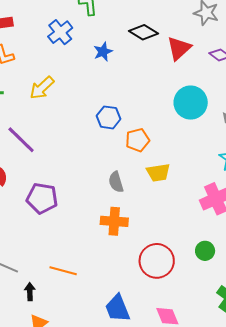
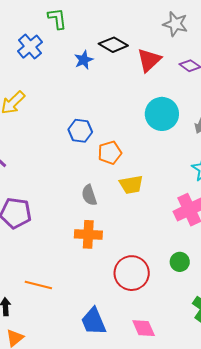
blue star: (103, 52) -> (84, 60), moved

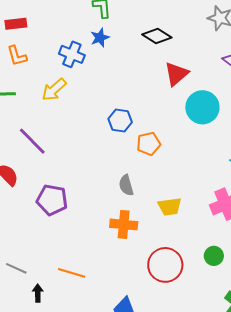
blue cross: (30, 47) -> (72, 54), moved, turned -30
blue star: (84, 60) -> (100, 38), moved
red triangle: (149, 60) -> (176, 74), moved
yellow trapezoid: (131, 185) -> (170, 207), moved

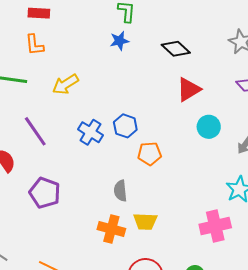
blue cross: (72, 54) -> (90, 132), moved
cyan circle: (202, 107) -> (209, 127), size x0.7
yellow trapezoid: (170, 207) -> (145, 222), moved

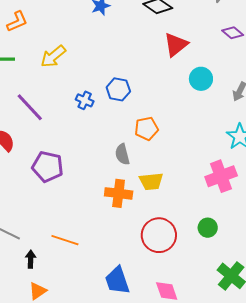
orange L-shape: (34, 45) -> (17, 22), turned -100
blue cross: (90, 132) -> (85, 100), size x0.7
orange pentagon: (150, 154) -> (147, 129), moved

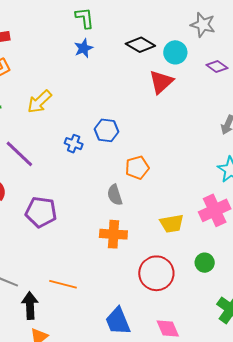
cyan circle: (201, 79) -> (175, 52), moved
yellow trapezoid: (151, 181) -> (172, 224), moved
black arrow: (31, 259) -> (30, 306), size x1.5

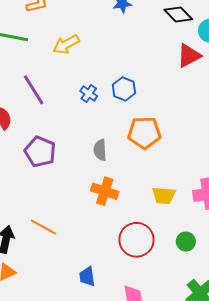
orange pentagon: (137, 168) -> (144, 133), size x1.4
gray semicircle: (115, 195) -> (100, 150), moved
blue trapezoid: (118, 321) -> (87, 277), size x0.7

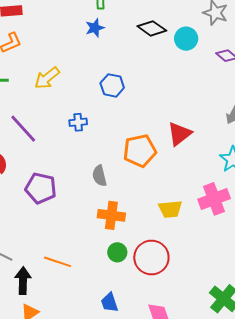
red triangle: (189, 56) -> (179, 134), moved
blue hexagon: (124, 89) -> (112, 85), moved
blue cross: (89, 94) -> (78, 122), turned -30
green circle: (186, 242) -> (117, 252), moved

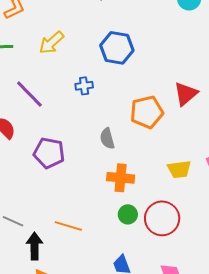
blue hexagon: (112, 85) -> (117, 48), size x1.4

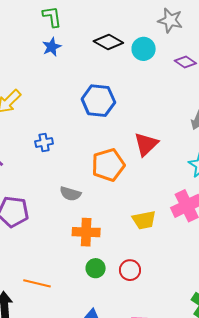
blue hexagon: (117, 48) -> (98, 101), moved
gray semicircle: (107, 139) -> (70, 194), turned -55
red circle: (162, 218) -> (130, 270), size x0.6

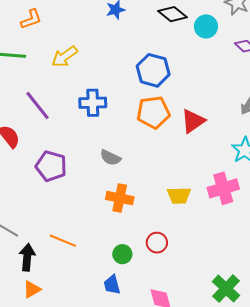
blue cross: (44, 142) -> (93, 103), size x1.5
orange pentagon: (108, 165) -> (153, 112), moved
green circle: (96, 268) -> (122, 254), moved

